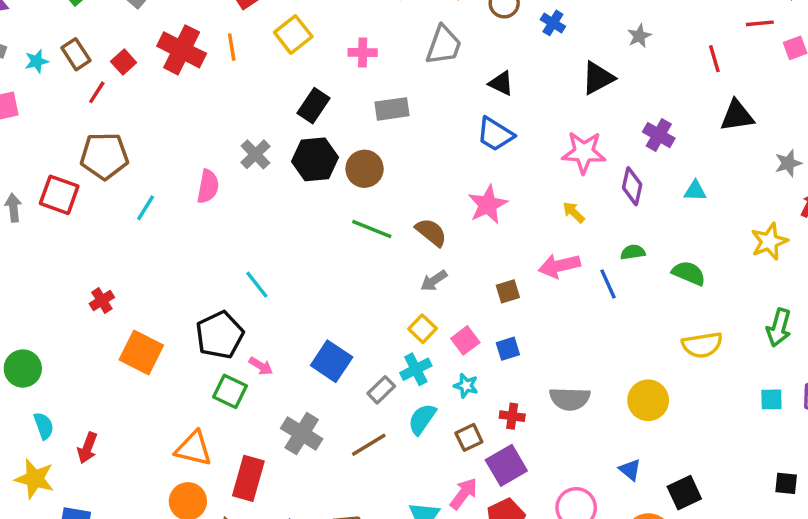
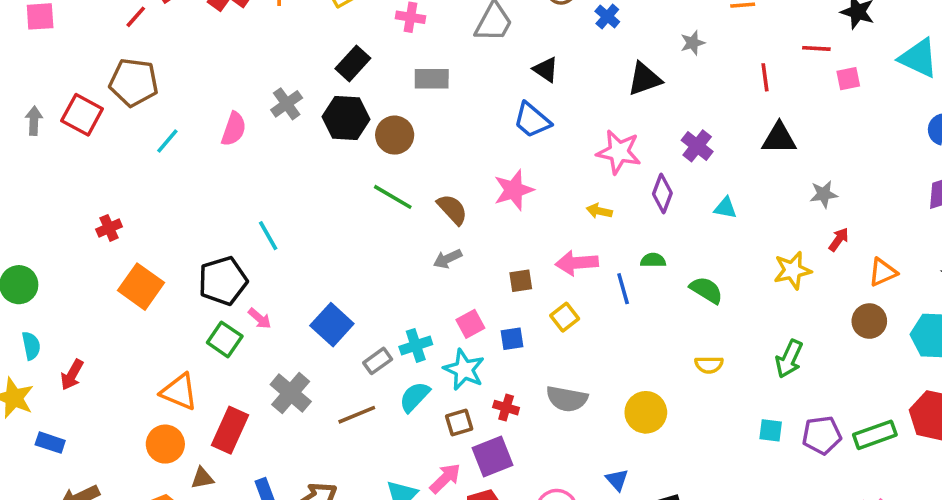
yellow arrow: (574, 212) -> (599, 211), turned -40
yellow square: (423, 329) -> (565, 317), moved
yellow semicircle: (702, 345) -> (709, 365), size x0.7
cyan star: (466, 386) -> (464, 370), size x1.6

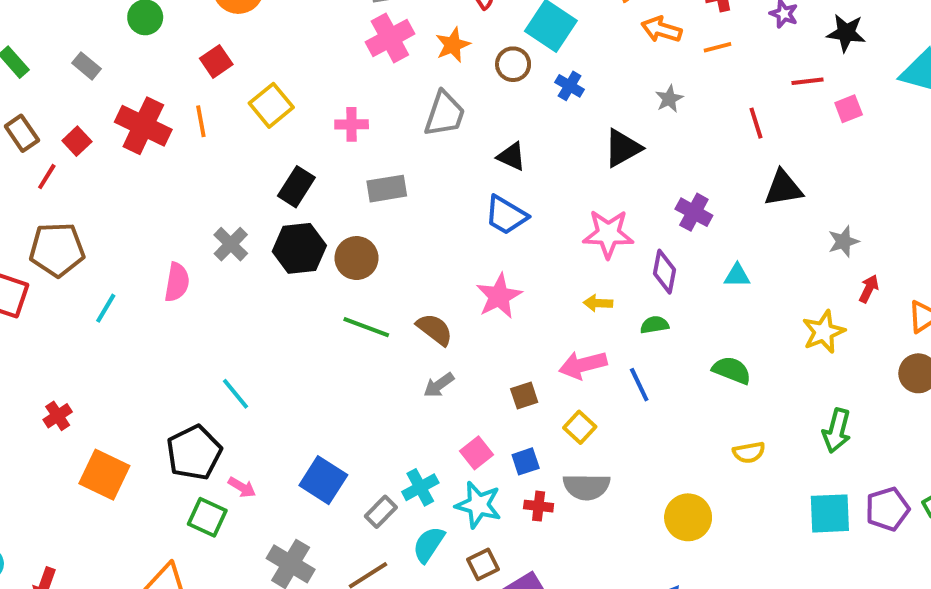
green semicircle: (653, 260) -> (654, 325), moved
gray semicircle: (567, 399) -> (586, 487), moved
red cross: (506, 408) -> (539, 506), moved
cyan square: (771, 430) -> (830, 513), size x1.6

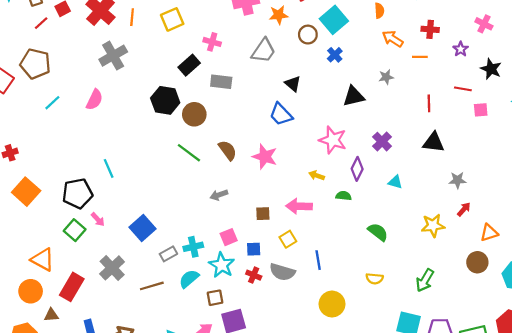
black rectangle: (296, 187) -> (189, 65), moved
gray cross: (231, 244) -> (113, 56), moved, size x1.4
pink star: (499, 296) -> (265, 157), turned 30
brown semicircle: (435, 329) -> (228, 150), moved
blue line: (639, 385) -> (318, 260), moved

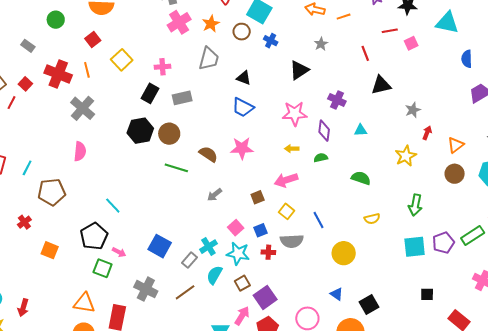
brown pentagon: (35, 64) -> (52, 192), moved
cyan line: (52, 103) -> (27, 168), moved
orange square: (26, 192) -> (50, 250), size x0.7

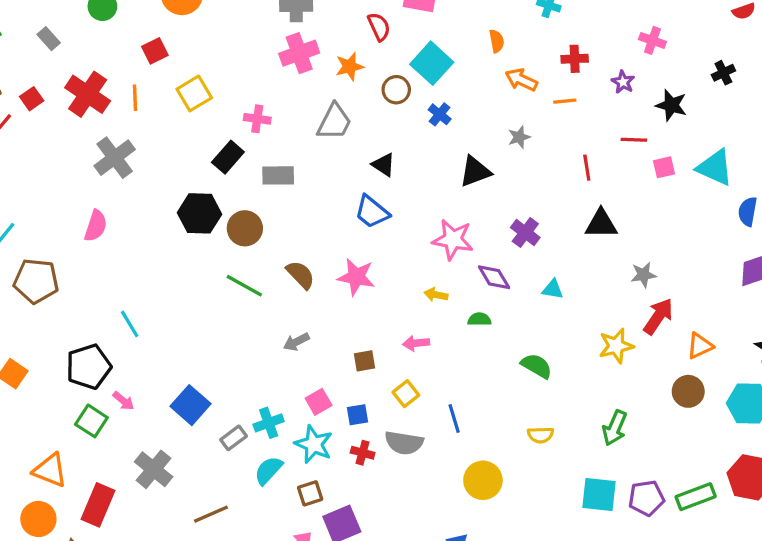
cyan triangle: (447, 23) -> (715, 168), moved
purple diamond: (324, 131) -> (494, 277), turned -50
red arrow: (427, 133) -> (658, 316), size x1.6
pink arrow: (286, 180) -> (416, 343), size x0.7
brown line: (185, 292) -> (211, 514), moved

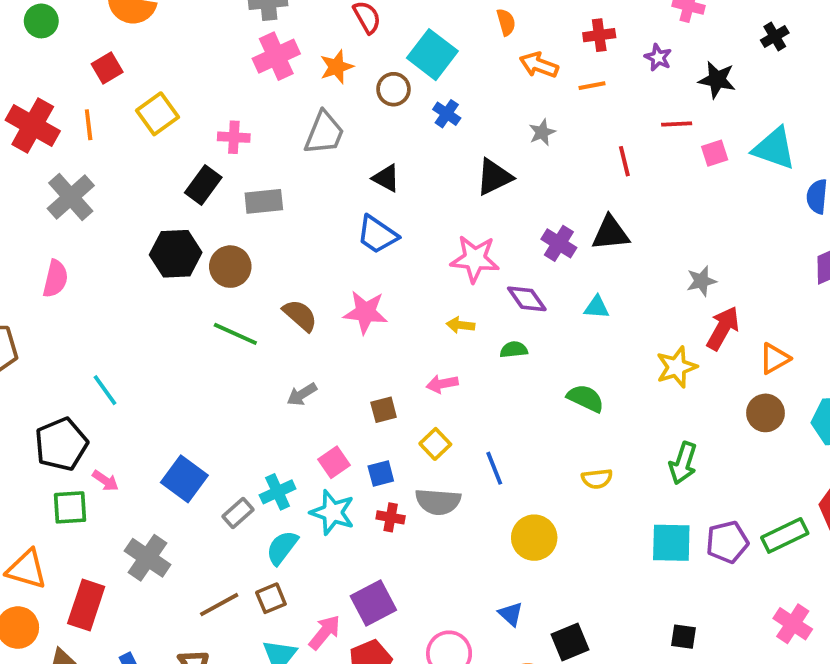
black triangle: (601, 224) -> (610, 233), moved
green square: (91, 421) -> (70, 507), turned -32
brown square: (310, 493) -> (271, 598), moved

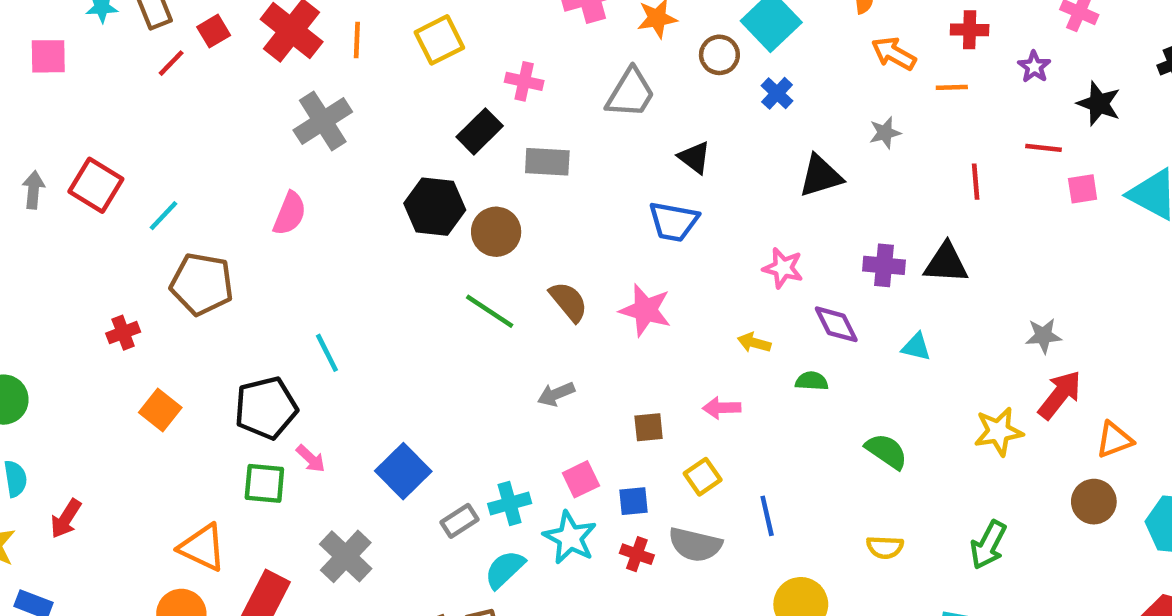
blue trapezoid: (377, 235) -> (674, 222), turned -33
purple cross: (559, 243) -> (884, 265), turned -36
pink star: (475, 259) -> (783, 268), size x0.7

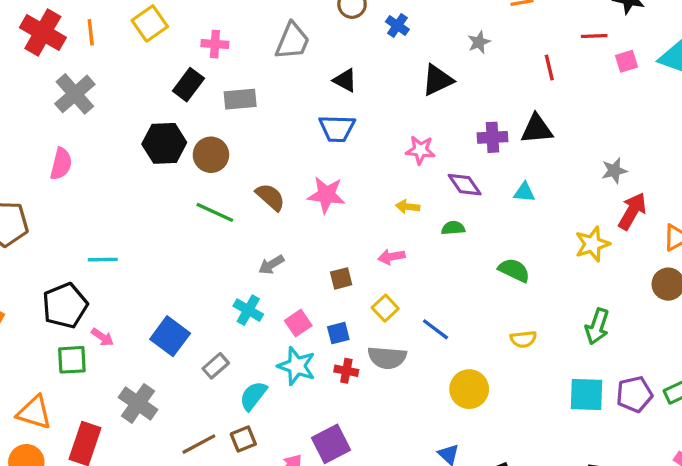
cyan line: (327, 353) -> (103, 260), turned -56
cyan cross: (510, 503) -> (248, 310), moved, turned -36
blue line: (767, 516) -> (436, 329), turned -32

